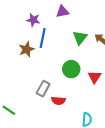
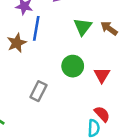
red semicircle: (58, 101) -> (102, 114), moved, turned -136

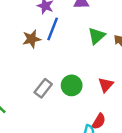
green circle: (73, 66) -> (72, 85), moved
red semicircle: (102, 114) -> (99, 121), turned 63

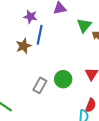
green triangle: (96, 36) -> (84, 25), moved

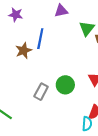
purple star: (30, 17) -> (16, 15), moved

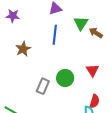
blue line: (40, 39) -> (55, 35), moved

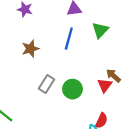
brown arrow: (96, 33) -> (113, 76), moved
gray rectangle: (43, 86) -> (46, 84), moved

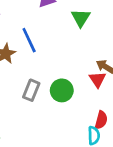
blue line: (69, 38) -> (29, 40), moved, turned -30

